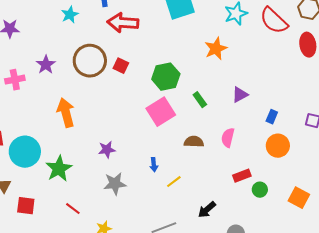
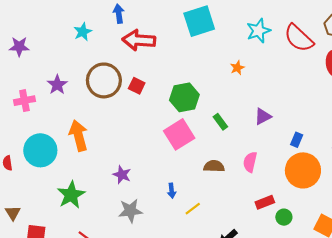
orange star: (216, 49) -> (237, 68), size x0.6
orange circle: (278, 146) -> (303, 170), size x1.4
purple star: (107, 150) -> (122, 175), turned 30
cyan circle: (25, 152) -> (40, 150), moved

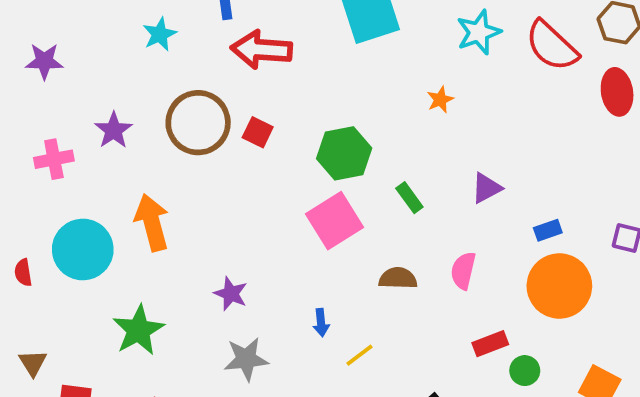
blue rectangle: (297, 140) -> (548, 230), turned 48

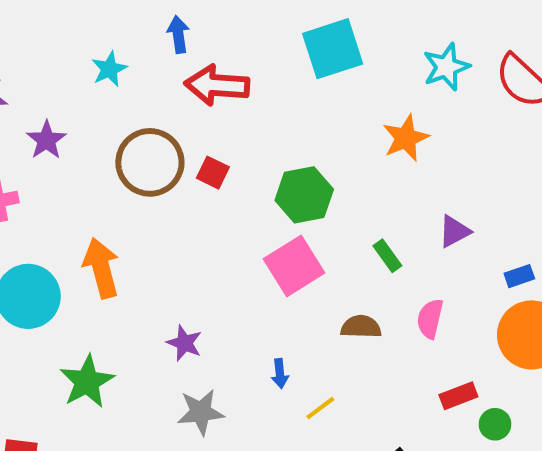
orange star: (440, 100) -> (406, 138), size x1.6
purple star: (114, 130) -> (46, 140), moved
green rectangle: (409, 198) -> (387, 256), moved

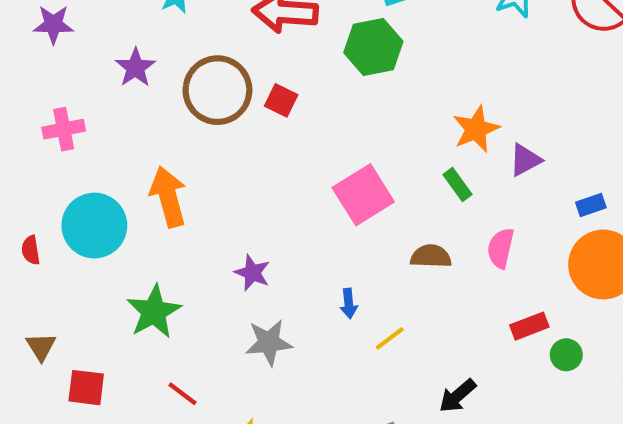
orange star: (406, 138) -> (476, 129), moved
purple star: (46, 140) -> (135, 68), moved
green hexagon: (304, 195) -> (373, 47), moved

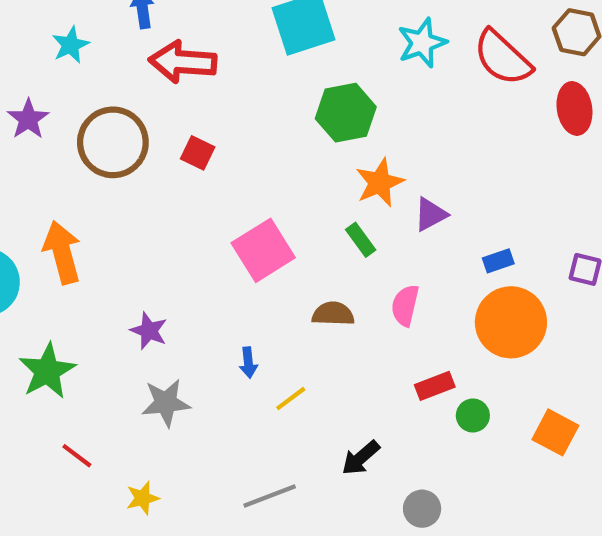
green hexagon: (373, 47) -> (346, 113), moved
red square: (281, 100) -> (198, 153), moved

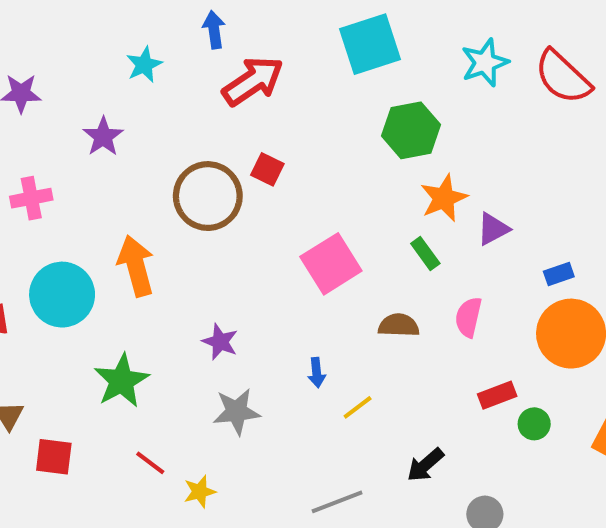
red arrow: (183, 62) -> (253, 81), turned 142
brown circle: (113, 142) -> (208, 196), moved
yellow star: (143, 498) -> (200, 492), moved

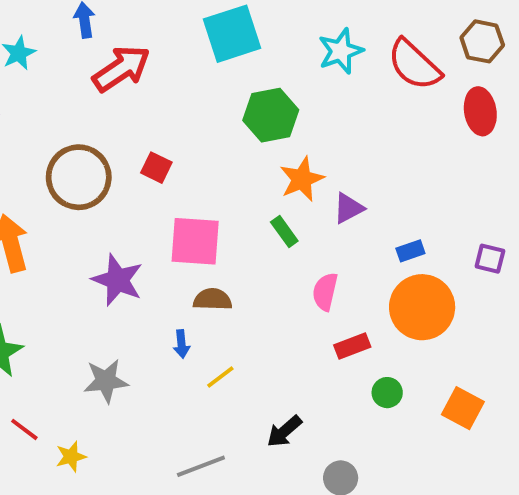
red square: (267, 169) -> (156, 168), moved
pink square: (331, 264) -> (195, 241), turned 36
brown semicircle: (399, 325) -> (213, 299), moved
purple star: (220, 342) -> (118, 280), moved, size x1.5
red rectangle: (497, 395) -> (352, 346), moved

